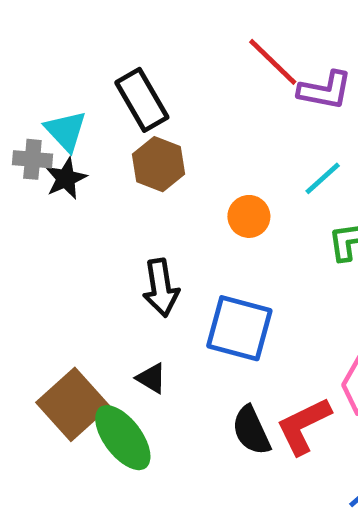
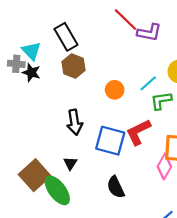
black star: (66, 178) -> (31, 73), turned -30
cyan line: (323, 178) -> (148, 83), moved
black triangle: (151, 378) -> (70, 163), turned 32
red L-shape: (304, 426) -> (138, 132), moved

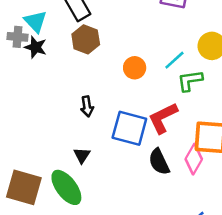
black arrow: (75, 122) -> (87, 106), size x0.7
brown square: (35, 175) -> (24, 187), moved, turned -32
black semicircle: (116, 187) -> (159, 162), moved

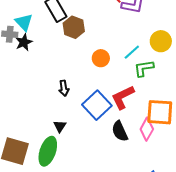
brown hexagon: (86, 39) -> (74, 27), moved
black star: (36, 47) -> (24, 42), turned 30
blue square: (129, 128) -> (97, 105), turned 32
green ellipse: (66, 187) -> (48, 151), turned 56

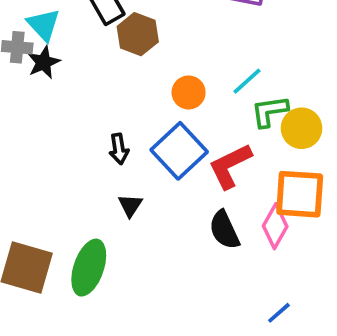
yellow circle: (161, 41) -> (302, 128), moved
blue square: (97, 105) -> (179, 151), moved
black triangle: (60, 126) -> (130, 205), moved

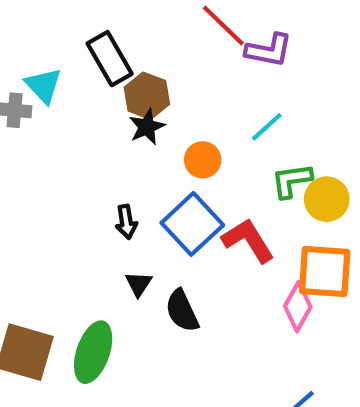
black star: (44, 62) -> (147, 127), moved
cyan line: (247, 81) -> (267, 127), moved
red L-shape: (230, 166) -> (248, 240), turned 84
black semicircle: (224, 230) -> (182, 311), moved

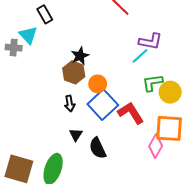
purple L-shape: (269, 50) -> (150, 41), moved
black rectangle: (110, 59) -> (45, 14), moved, size x0.7
brown hexagon: (147, 96) -> (74, 72), moved
orange circle: (203, 160) -> (98, 84), moved

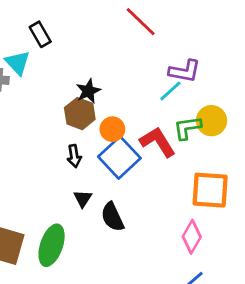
yellow circle: (170, 92) -> (211, 121), moved
red L-shape: (131, 113) -> (158, 142), moved
pink diamond: (156, 146) -> (192, 237), moved

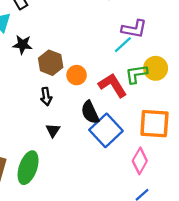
black star: (88, 91) -> (22, 45), moved, turned 30
blue square: (119, 157) -> (106, 130), moved
black semicircle: (112, 217) -> (90, 112), moved

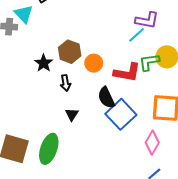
black star: (22, 45) -> (44, 63), moved, turned 30
red L-shape: (113, 85) -> (127, 73), turned 132

